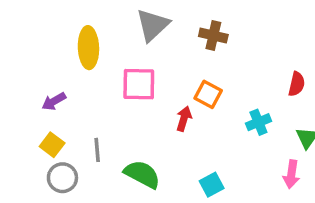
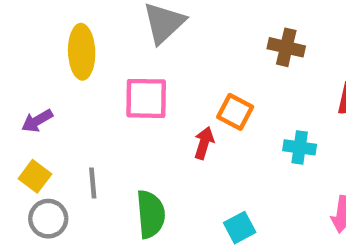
brown cross: (213, 35) -> (286, 47), moved
cyan cross: (258, 122) -> (300, 147), turned 30
green semicircle: (142, 174) -> (151, 214), turned 57

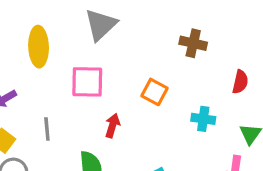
red arrow: (204, 143) -> (112, 126), moved
gray line: (93, 183) -> (47, 129), moved

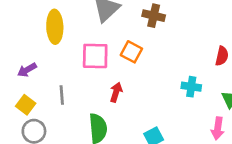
brown cross: (193, 43) -> (154, 16), moved
orange square: (155, 92) -> (131, 52), moved

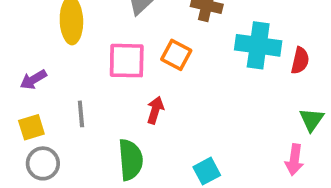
cyan cross: (191, 87) -> (258, 45), moved, size x1.6
yellow square: (26, 105) -> (31, 127), turned 36

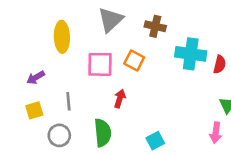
gray circle: (43, 163) -> (59, 135), moved

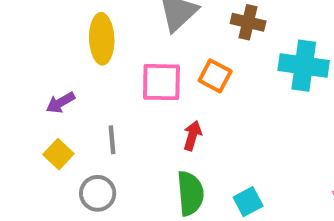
yellow square: (34, 110) -> (58, 154), turned -30
green semicircle: (103, 133) -> (190, 193), moved

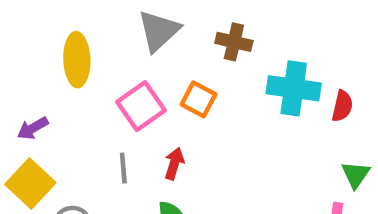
pink square: (161, 82) -> (141, 106), turned -36
gray line: (112, 140) -> (123, 168), moved
yellow square: (58, 154) -> (30, 183), size x1.5

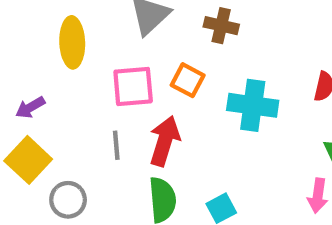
cyan cross: (294, 88) -> (253, 105), moved
pink square: (141, 106) -> (133, 86), turned 30
red arrow: (174, 164) -> (165, 141), size x1.6

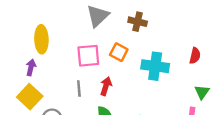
yellow ellipse: (72, 42) -> (41, 39), moved
purple arrow: (30, 107) -> (31, 67), turned 133
red arrow: (165, 141) -> (106, 86), size x0.7

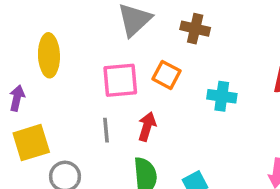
cyan cross: (155, 66) -> (222, 96), size x0.7
purple arrow: (31, 67) -> (17, 98), moved
yellow square: (30, 97) -> (31, 143), turned 30

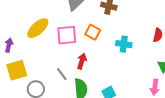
yellow ellipse: (49, 55) -> (38, 28), moved, turned 50
gray line: (106, 130) -> (62, 74), moved, turned -32

